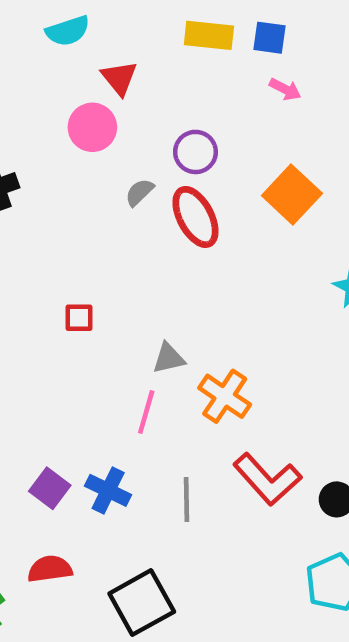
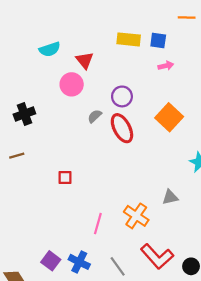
cyan semicircle: (68, 31) -> (50, 49), moved
pink arrow: (285, 89) -> (166, 66), turned -40
gray triangle: (169, 358) -> (170, 197), moved
gray line: (187, 499) -> (118, 266), turned -35

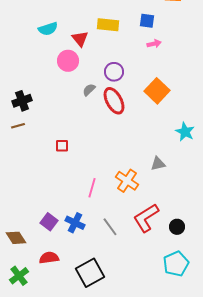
yellow rectangle: (129, 39) -> (108, 25), moved
black cross: (24, 114) -> (22, 101), moved
red L-shape: (157, 256) -> (146, 218), turned 100

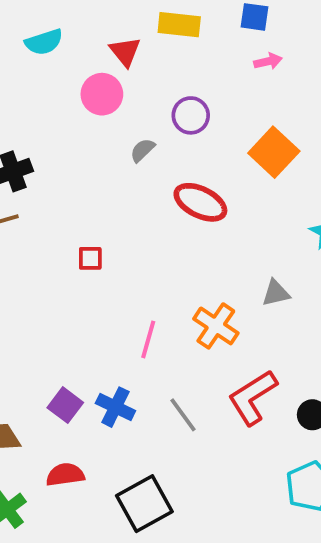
cyan semicircle: (48, 29) -> (44, 42), moved
red ellipse: (114, 101) -> (200, 202), moved, turned -36

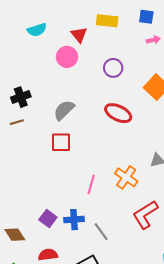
gray semicircle: (142, 150) -> (64, 110), moved, size x1.6
red square: (90, 258) -> (61, 142), size x1.5
blue cross: (115, 407) -> (74, 220), turned -30
gray line: (183, 415) -> (101, 232), moved

